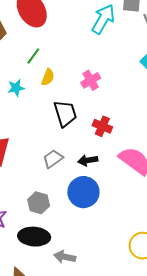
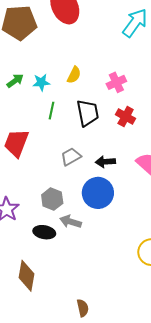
green line: (33, 56) -> (51, 111), moved, turned -30
red cross: (102, 126) -> (126, 117), moved
black ellipse: (34, 237) -> (44, 232), size x0.7
gray arrow: (65, 257) -> (71, 222), moved

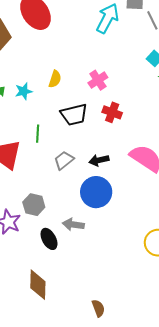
green line: (51, 111) -> (38, 134), moved
black trapezoid: (88, 113) -> (74, 115), turned 96
gray hexagon: (52, 199) -> (34, 205), moved
black ellipse: (44, 232) -> (49, 239), turned 60

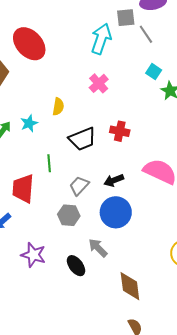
pink cross: (98, 80) -> (99, 83), moved
gray hexagon: (34, 205) -> (69, 215), moved
gray arrow: (73, 225) -> (98, 248), turned 45
brown diamond: (38, 285) -> (130, 286), moved

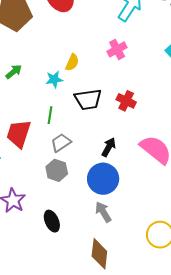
cyan star: (29, 123) -> (54, 79), moved
black arrow: (114, 180) -> (109, 147), turned 126
gray trapezoid: (79, 186) -> (61, 143), moved
gray arrow: (98, 248) -> (103, 212), moved

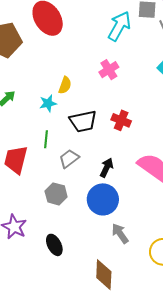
gray trapezoid: (61, 143) -> (69, 159), moved
gray arrow: (103, 212) -> (120, 233), moved

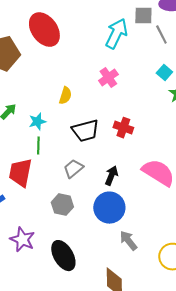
cyan star: (48, 103) -> (37, 122), moved
green line: (46, 139) -> (38, 146), moved
black ellipse: (54, 245) -> (63, 256), size x1.4

